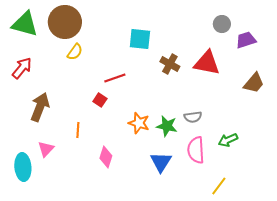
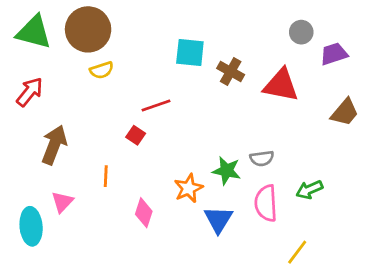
yellow semicircle: (75, 52) -> (102, 70), turned 36
brown cross: (170, 64) -> (231, 72), moved
orange star: (139, 123) -> (189, 188), moved, turned 30

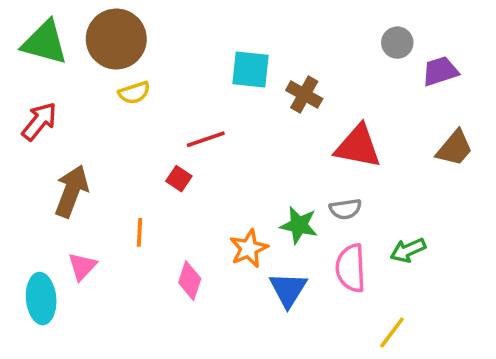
red triangle: (281, 85) -> (358, 146), moved

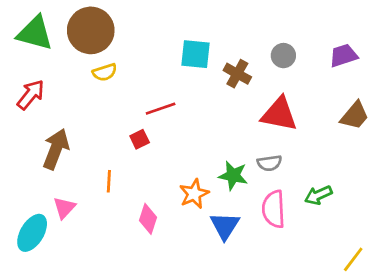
gray circle: (397, 43) -> (283, 56), moved
red square: (179, 179) -> (140, 139), turned 30
cyan ellipse: (41, 299) -> (32, 233), turned 36
yellow line: (392, 333) -> (353, 259), moved

